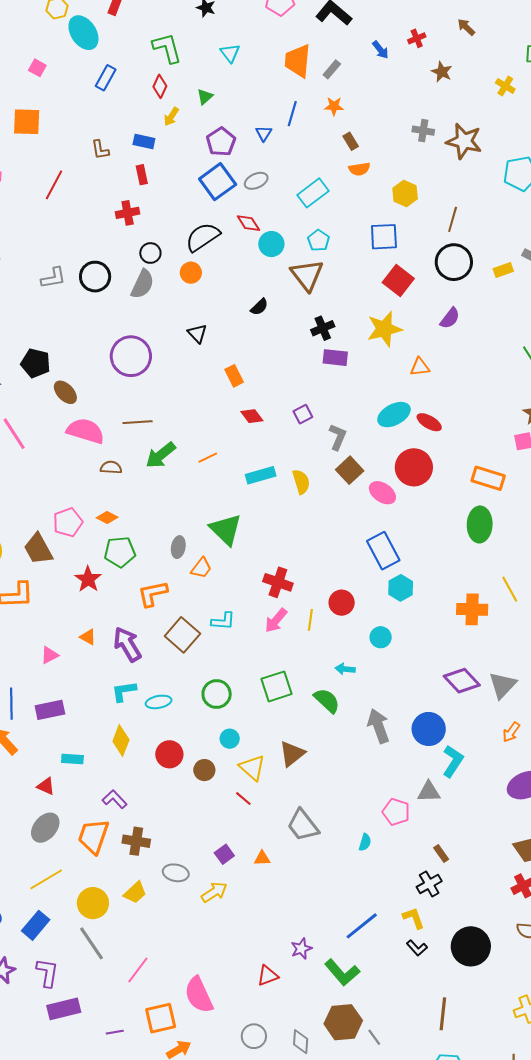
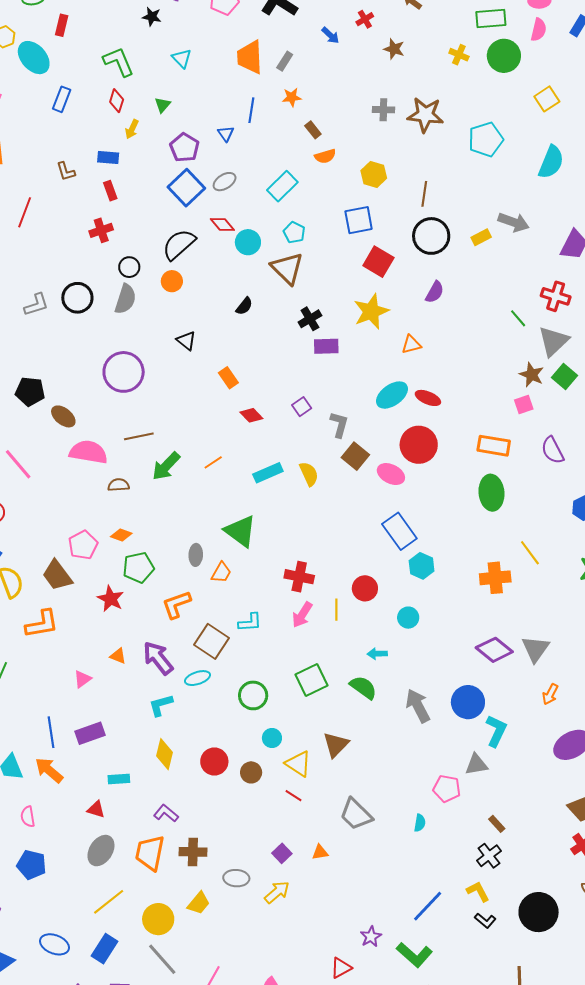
cyan ellipse: (159, 702) -> (198, 678), moved

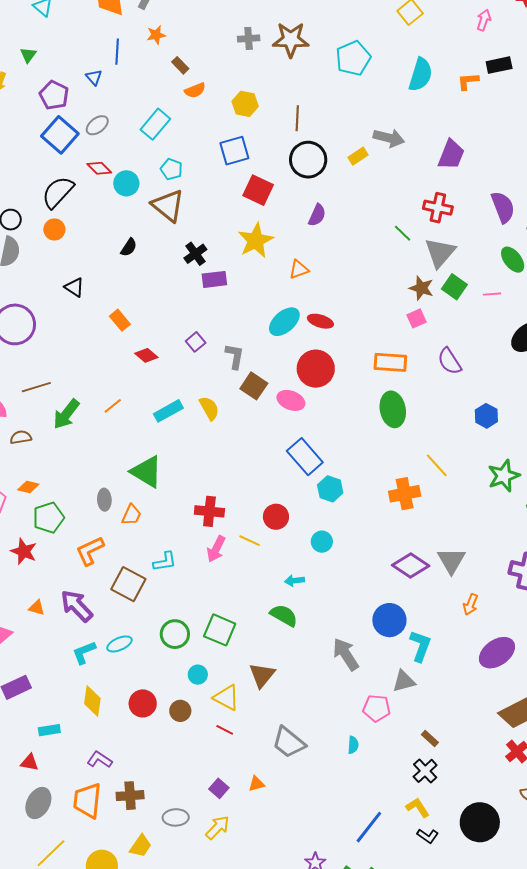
yellow line: (336, 610) -> (250, 541), turned -60
cyan ellipse: (198, 678) -> (119, 644), moved
green square: (312, 680) -> (220, 630), moved, turned -36
gray arrow: (418, 706) -> (346, 654), moved

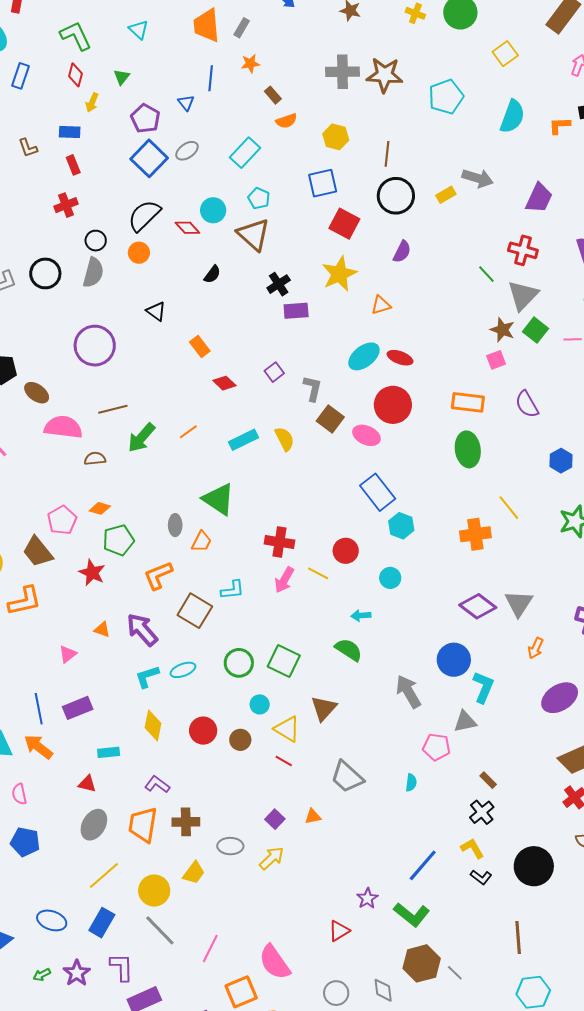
gray cross: (249, 38) -> (342, 72), size x1.5
red diamond: (99, 168) -> (187, 228), moved

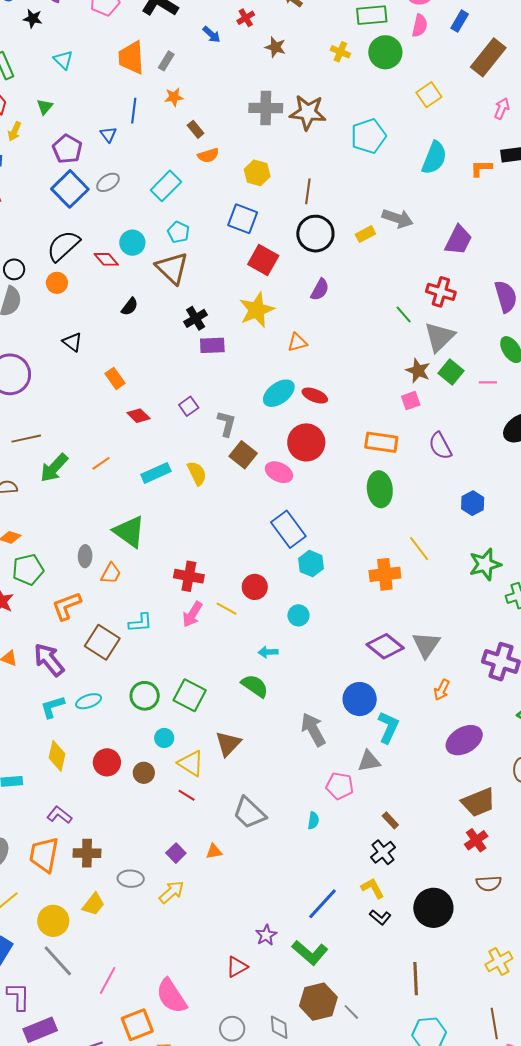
blue square: (323, 183) -> (243, 219), turned 32

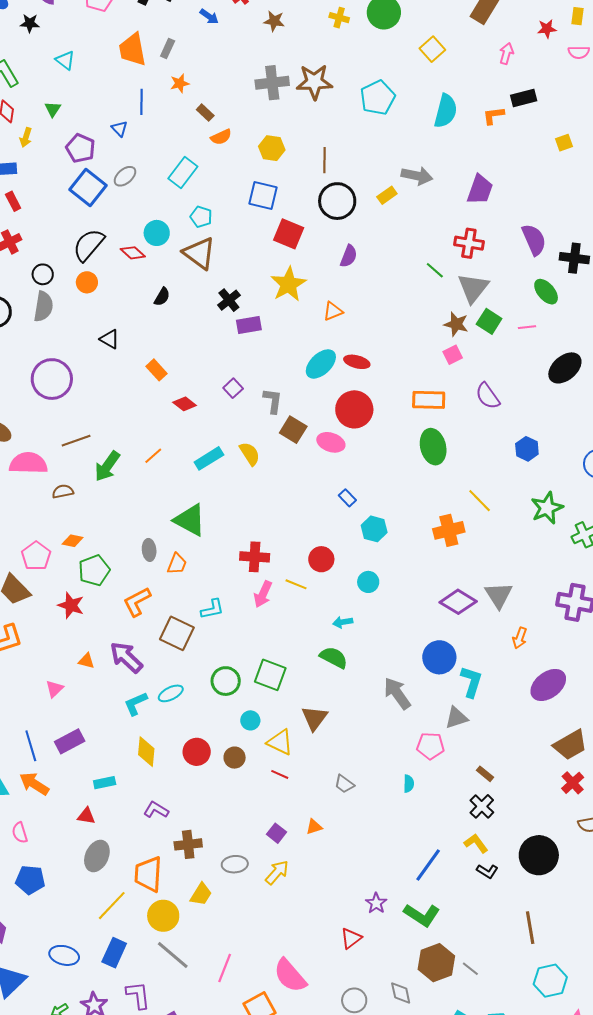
blue rectangle: (288, 529) -> (347, 498), size x0.5
gray trapezoid: (249, 813) -> (344, 784), size x0.6
orange trapezoid: (44, 855) -> (148, 874), moved

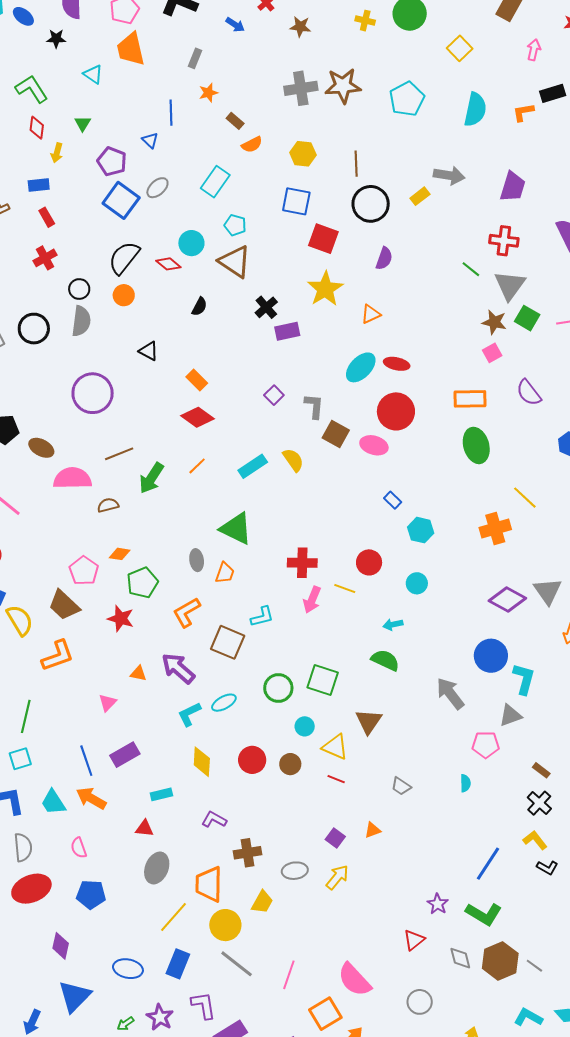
orange trapezoid: (132, 50) -> (131, 49), moved
red diamond: (185, 404) -> (197, 417), moved, size x1.4
gray diamond: (401, 993) -> (460, 958), moved

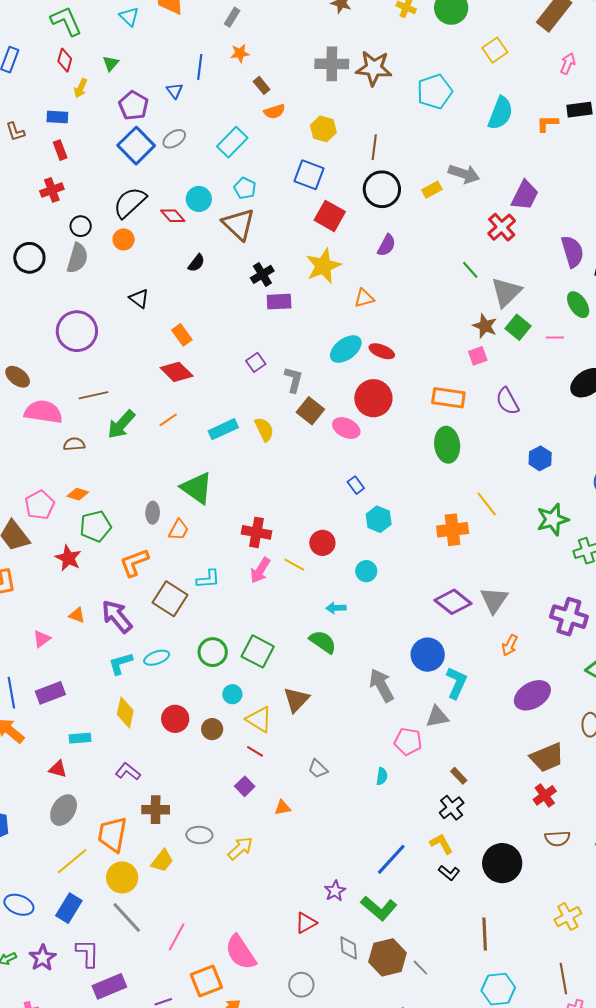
red cross: (504, 241) -> (502, 227), moved, turned 32
purple square: (335, 838) -> (245, 786), moved

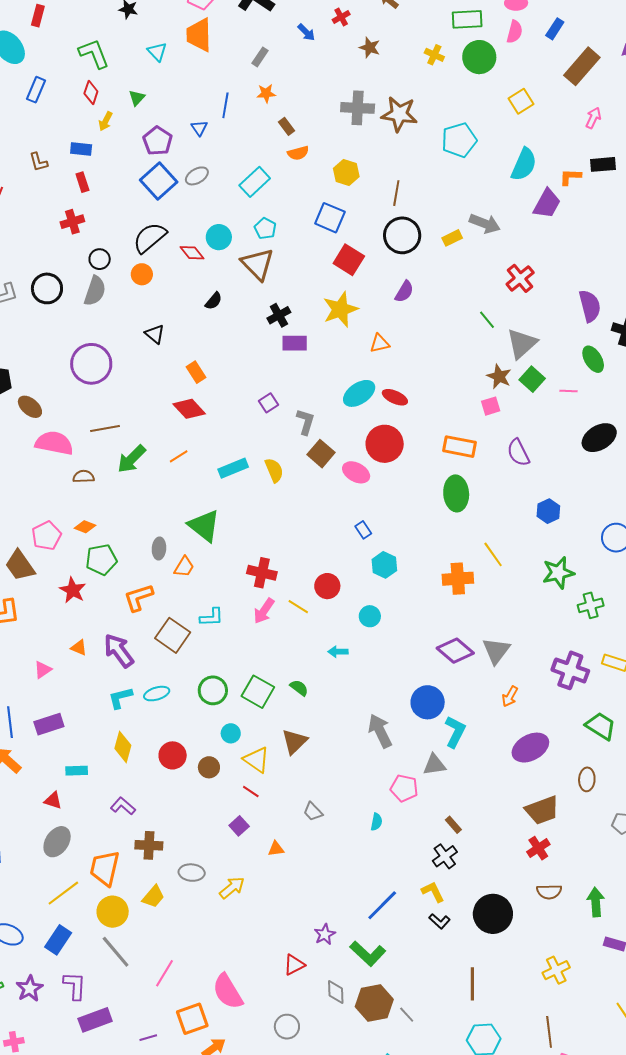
purple trapezoid: (525, 195) -> (547, 204), moved
green semicircle: (323, 642) -> (299, 688), moved, size x0.7

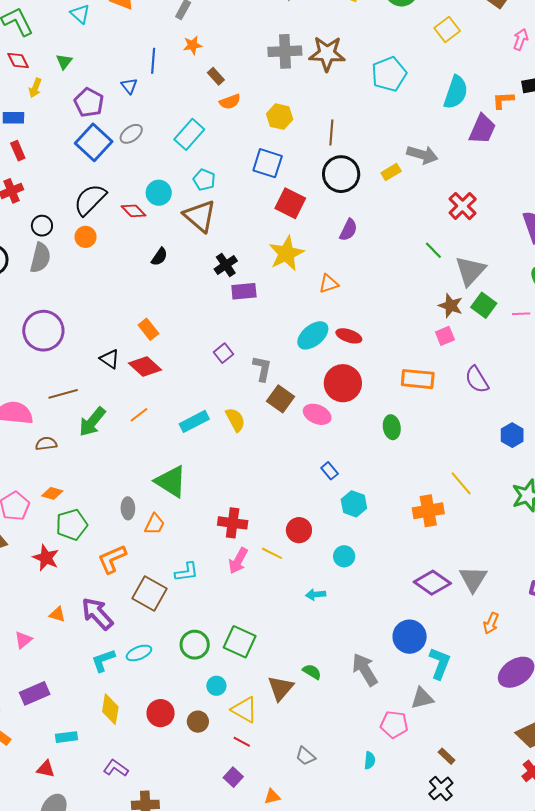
red diamond: (91, 92) -> (18, 61), turned -40
black triangle: (155, 334) -> (110, 359), moved
green ellipse: (456, 493) -> (392, 427), moved, size x0.7
green semicircle: (299, 688) -> (312, 672), moved

